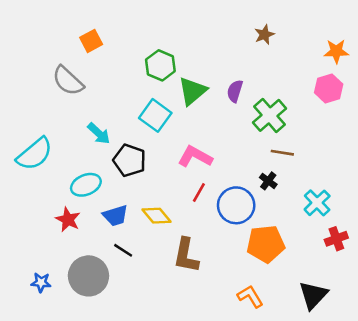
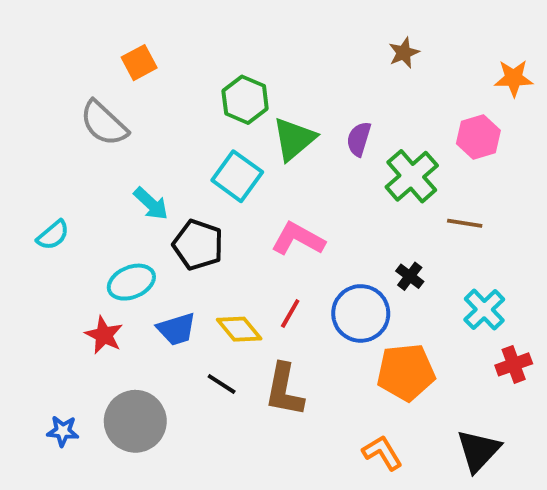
pink hexagon: (329, 88) -> (478, 137), moved
brown line: (282, 153) -> (465, 223), moved
cyan semicircle: (35, 154) -> (53, 235), size x0.6
red line: (199, 192) -> (290, 313), moved
black line: (123, 250) -> (222, 384), moved

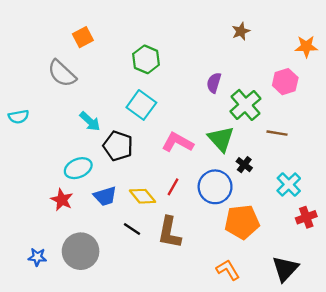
green triangle: (294, 139) -> (221, 139), moved, turned -32
cyan semicircle: (53, 235) -> (19, 117), moved, turned 30

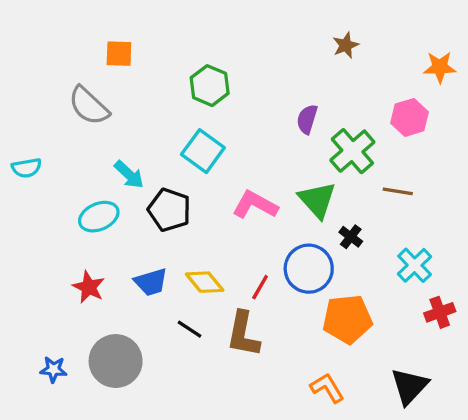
orange square: (83, 37) -> (119, 54), turned 30
cyan ellipse: (78, 168) -> (99, 217), moved
red line: (173, 187) -> (260, 287), moved

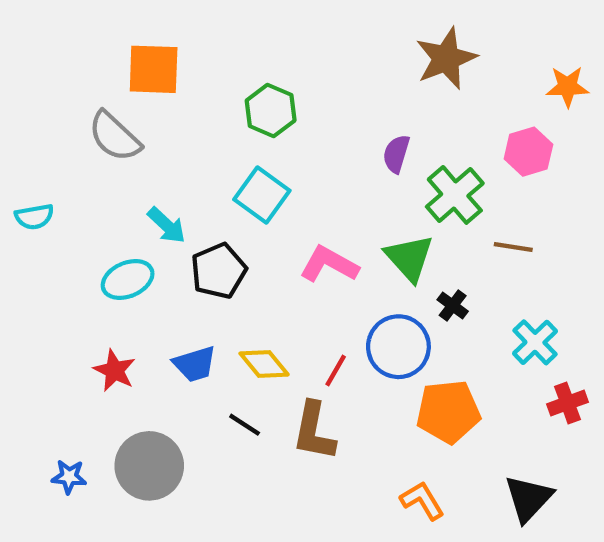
brown star: (346, 45) -> (446, 58), size x1.8
orange square: (119, 54) -> (154, 69), size x1.5
black pentagon: (169, 210) -> (219, 271), turned 30

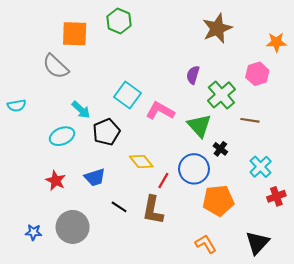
green hexagon: (271, 110) -> (119, 21), moved
pink L-shape: (329, 264) -> (160, 111), moved
yellow diamond: (264, 364) -> (141, 161), moved

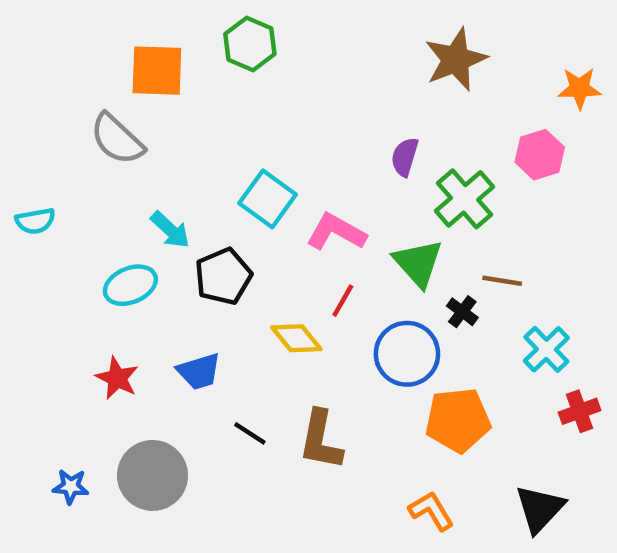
brown line: (250, 120) -> (502, 281), moved
red line: (163, 180) -> (343, 301), moved

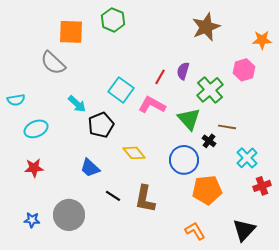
cyan ellipse: (130, 285) -> (36, 129), moved
red line: (343, 301) -> (160, 77), moved
blue trapezoid: (199, 371) -> (90, 168), turned 60
red star: (117, 378) -> (34, 168), moved, turned -30

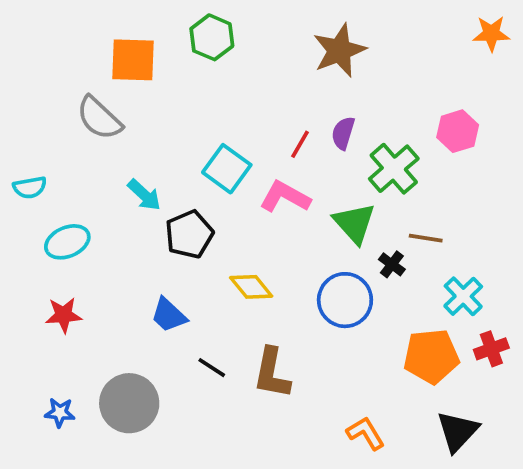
brown star: (206, 27) -> (339, 50), moved
orange star: (262, 40) -> (491, 34), moved
orange pentagon: (207, 190) -> (431, 356), moved

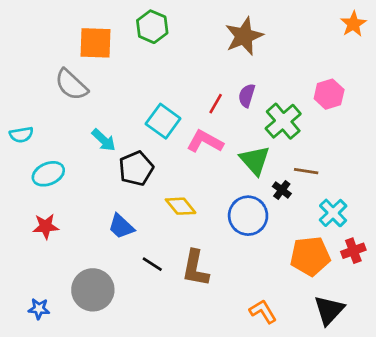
orange star: (491, 34) -> (353, 24), turned -30
blue star: (60, 413) -> (39, 309), moved

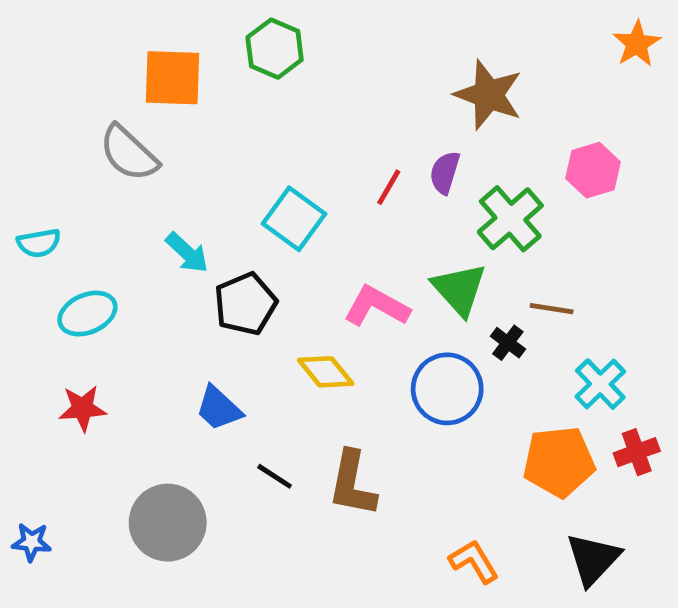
brown star: (244, 36) -> (488, 95), moved, turned -30
pink L-shape: (205, 141) -> (377, 306), moved
blue star: (39, 309) -> (32, 542), moved

